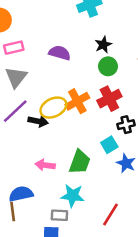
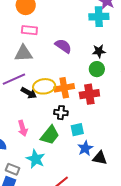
gray triangle: (16, 77) -> (23, 53), turned 30
black cross: (126, 125) -> (61, 113), moved
pink arrow: (45, 165) -> (23, 128), turned -133
gray rectangle: (59, 215) -> (13, 169), moved

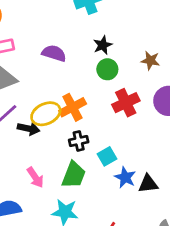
red cross: (89, 94) -> (126, 103), moved

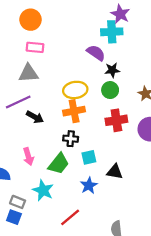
purple semicircle: (54, 53) -> (96, 53), moved
yellow ellipse: (46, 114) -> (75, 90), moved
blue star: (125, 177) -> (89, 186), moved
black triangle: (148, 184) -> (115, 172), moved

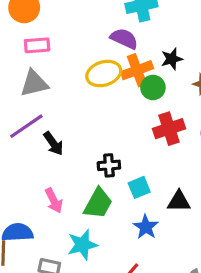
black star: (112, 70) -> (172, 59), moved
yellow ellipse: (75, 90) -> (104, 74), moved
orange cross: (74, 111) -> (137, 70), moved
black arrow: (35, 117) -> (53, 143), turned 35
cyan star: (43, 190) -> (82, 245), turned -30

